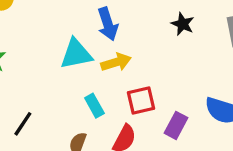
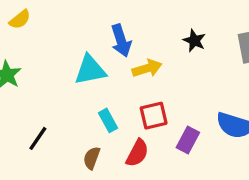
yellow arrow: (116, 62) -> (147, 68), moved

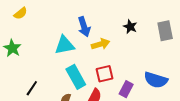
cyan rectangle: (108, 120) -> (76, 77), size x1.6

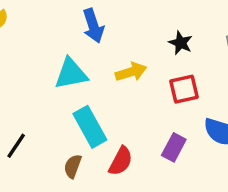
blue arrow: (84, 27) -> (93, 26), moved
red square: (105, 74) -> (184, 89), moved

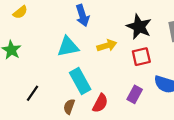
black star: (181, 43) -> (139, 27), size x1.6

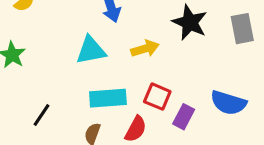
red square: (141, 57) -> (157, 97), moved, turned 36
cyan rectangle: (80, 81) -> (108, 98), turned -65

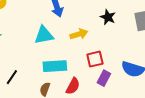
black star: (190, 22) -> (108, 17), size x0.7
red square: (157, 97) -> (95, 59), moved, turned -36

